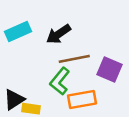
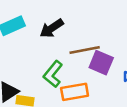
brown line: (74, 59) -> (85, 50), moved

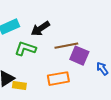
green L-shape: (53, 74) -> (25, 49), moved, turned 70

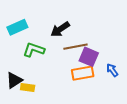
black arrow: (40, 29) -> (60, 29), moved
orange rectangle: (58, 79) -> (83, 73), moved

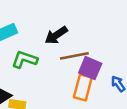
orange rectangle: (83, 73) -> (83, 87), turned -65

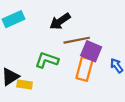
green L-shape: (25, 60) -> (47, 60), moved

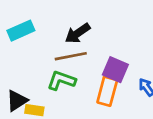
brown line: (77, 40) -> (71, 56), moved

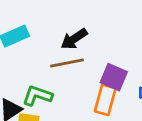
green L-shape: (61, 80) -> (37, 96), moved

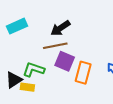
purple square: (114, 77) -> (65, 61), moved

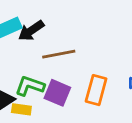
black arrow: (60, 28) -> (31, 31), moved
purple square: (65, 61) -> (57, 93), moved

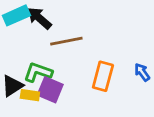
black arrow: (31, 31) -> (39, 18), turned 75
purple square: (57, 93) -> (50, 90), moved

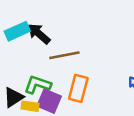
orange rectangle: (103, 76) -> (78, 88), moved

